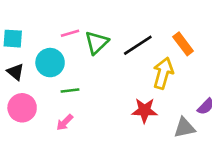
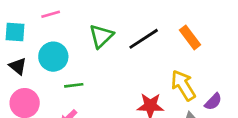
pink line: (70, 33) -> (51, 14), moved
yellow arrow: (163, 73) -> (183, 85), moved, turned -48

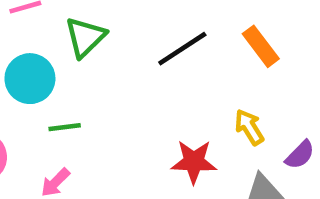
green triangle: (101, 36) -> (85, 37), moved
yellow arrow: (183, 85) -> (249, 127), size x0.7

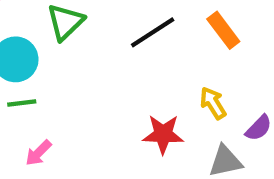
green line: (65, 127) -> (22, 103), moved

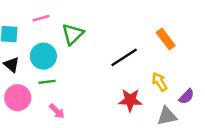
black line: (153, 32) -> (124, 57), moved
pink arrow: (38, 153) -> (57, 111), turned -91

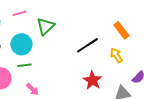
yellow arrow: (160, 82) -> (116, 55), moved
red star: (130, 100) -> (92, 80), turned 30

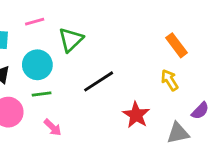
black line: (87, 45) -> (99, 81), moved

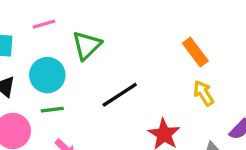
orange rectangle: (177, 45) -> (195, 52), moved

